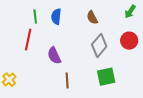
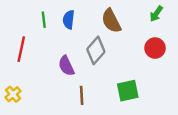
brown semicircle: (92, 18) -> (111, 21), size x1.5
red line: (28, 40) -> (21, 49), moved
gray diamond: (99, 46) -> (96, 50), moved

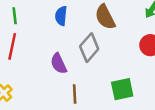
green line: (44, 20) -> (15, 16), moved

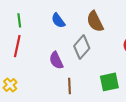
blue semicircle: (61, 16) -> (58, 20), turned -42

